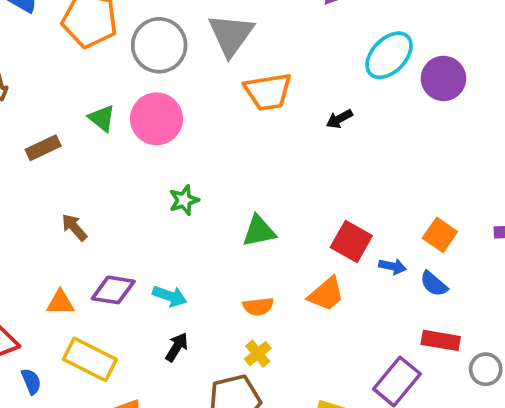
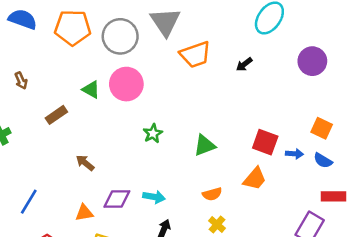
purple circle: (443, 78) -> (312, 61), moved

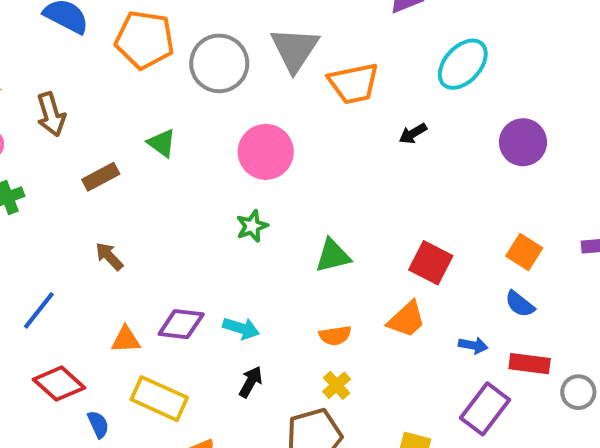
orange trapezoid: (195, 55) -> (354, 83), moved
brown arrow: (21, 81) -> (51, 114), size x1.5
pink circle: (126, 84) -> (266, 152), moved
blue arrow: (294, 154) -> (473, 345), moved
brown arrow: (85, 163) -> (109, 256), moved

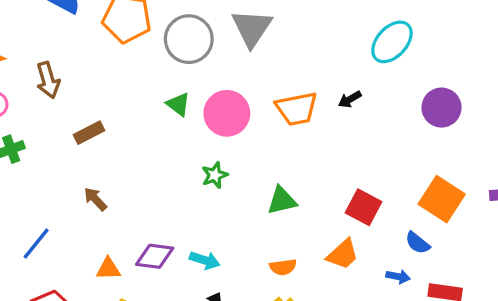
orange trapezoid: (354, 83) -> (297, 109), moved
green triangle: (162, 143) -> (178, 104), moved
orange square: (524, 252) -> (442, 199), size x1.5
blue semicircle: (520, 304) -> (417, 243), moved

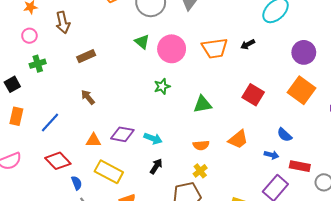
orange square: (442, 199) -> (301, 90), moved
red square: (363, 207) -> (253, 95), moved

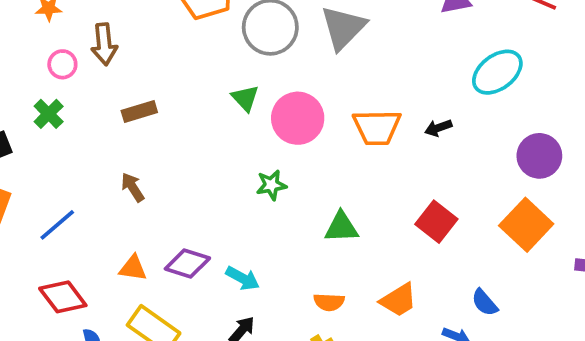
pink circle: (29, 36) -> (62, 64), moved
green cross: (38, 64) -> (49, 114), turned -35

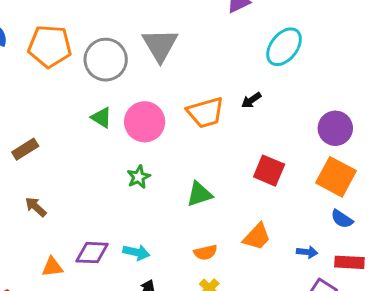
purple circle: (539, 156) -> (335, 128), moved
orange square: (526, 225) -> (336, 177), moved
blue semicircle: (485, 303) -> (342, 219), moved

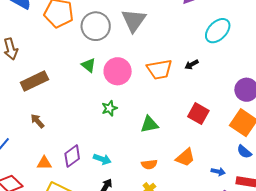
brown rectangle: (25, 149) -> (34, 81), size x1.5
purple diamond: (92, 253) -> (72, 156), turned -45

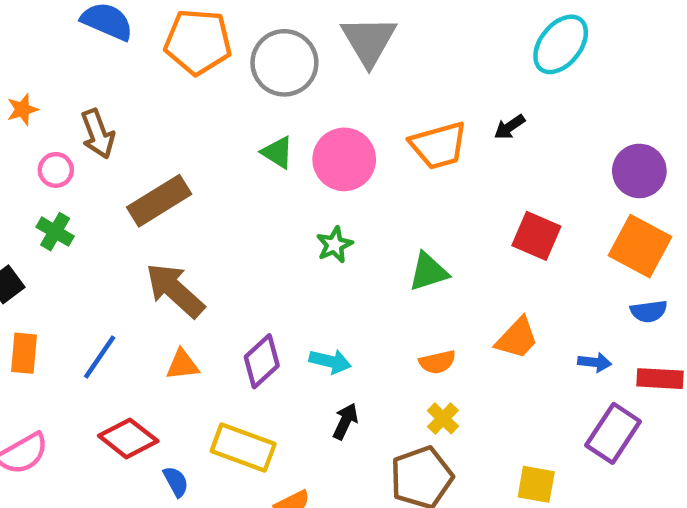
brown arrow: (37, 121) -> (175, 290), size x1.8
blue semicircle: (244, 152) -> (649, 311), turned -42
orange triangle: (44, 163) -> (182, 365), moved

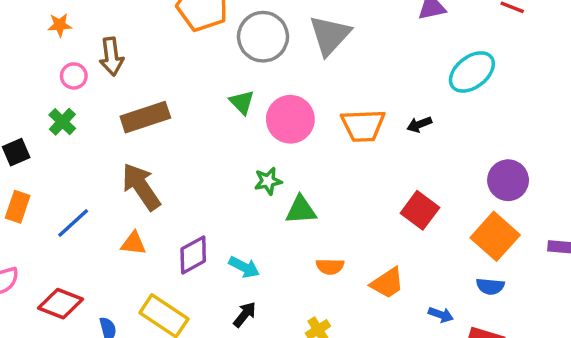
green triangle: (428, 272) -> (301, 210), moved
orange semicircle: (437, 362) -> (330, 266), moved
red diamond: (128, 438) -> (61, 304), moved, turned -30

